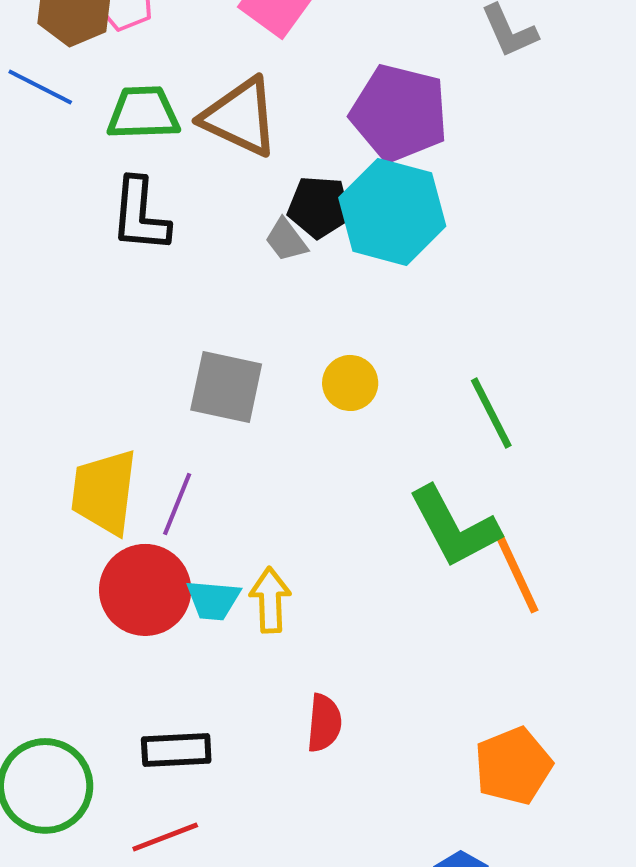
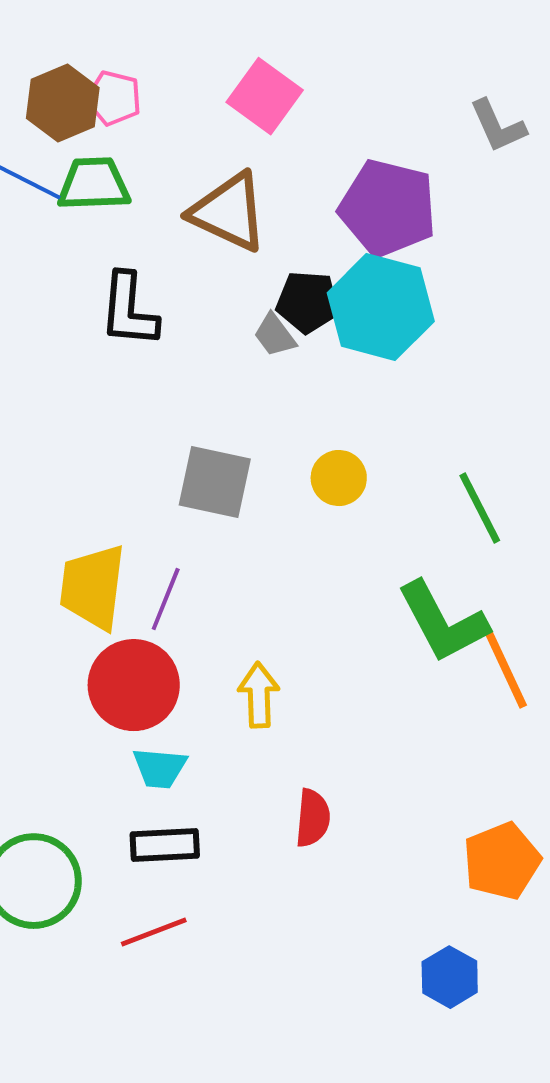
green trapezoid: (143, 113) -> (94, 184), moved
cyan trapezoid: (213, 600) -> (160, 768), moved

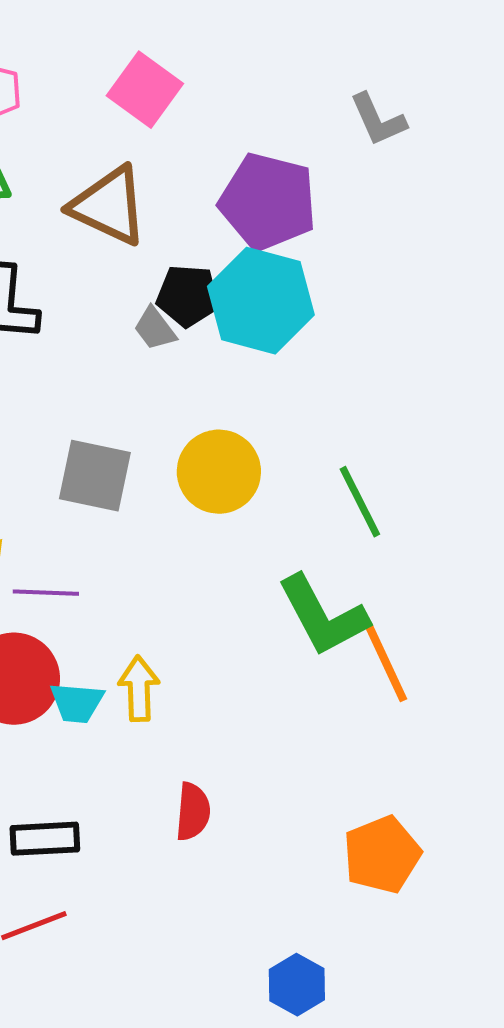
yellow circle: (339, 478) -> (219, 472), size x1.5
purple line: (166, 599) -> (46, 593), turned 70
cyan trapezoid: (160, 768) -> (77, 703), moved
blue hexagon: (450, 977) -> (297, 985), moved

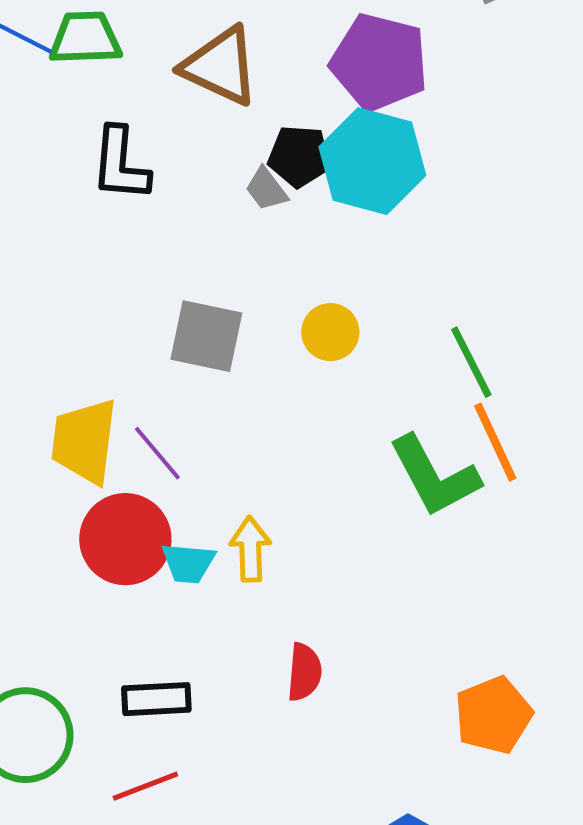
yellow circle: (219, 472) -> (330, 332), size x0.7
purple line: (46, 593) -> (157, 453), turned 48
orange line: (386, 663) -> (495, 442), moved

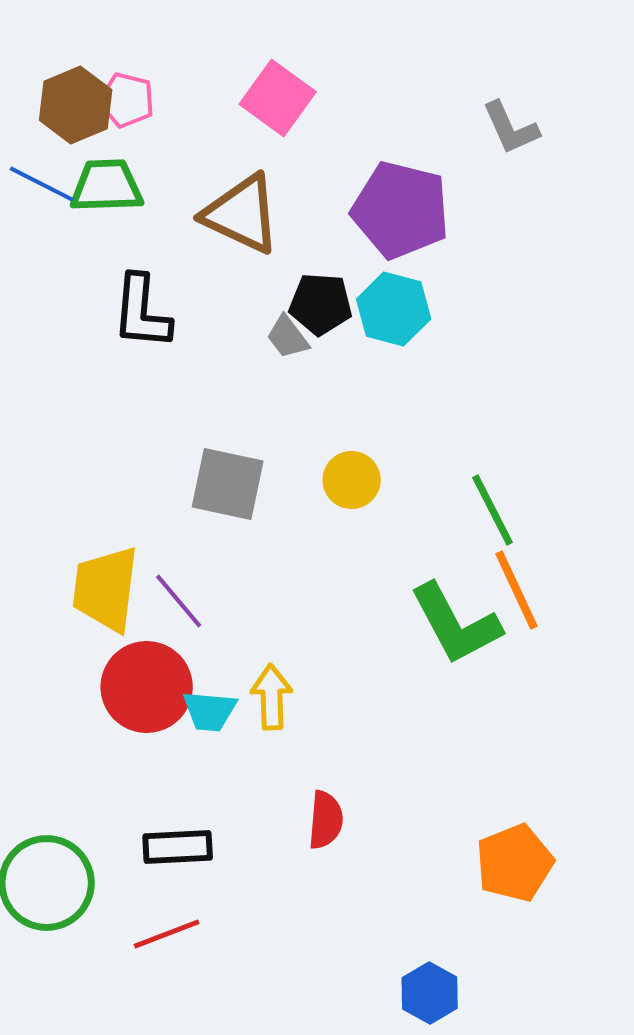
cyan hexagon: (372, 161) -> (394, 309), size x0.7

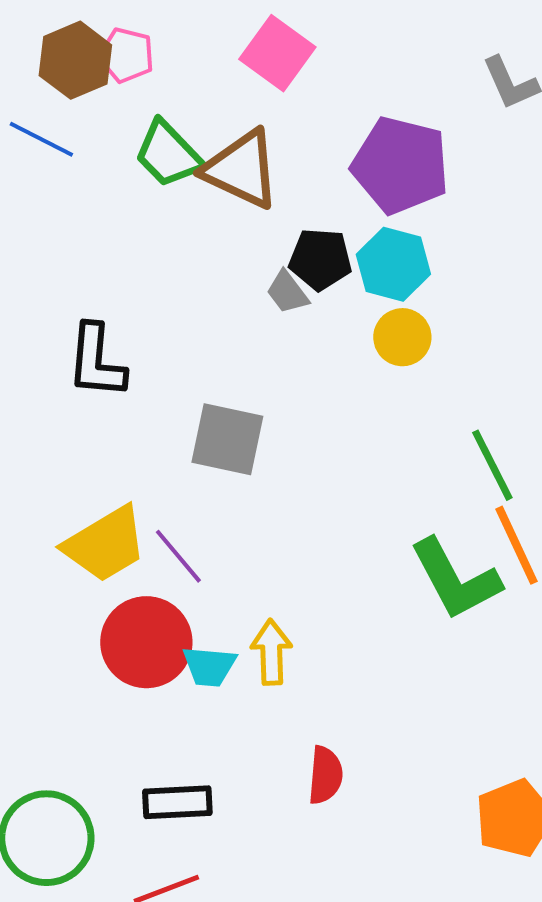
green trapezoid: (107, 186) -> (168, 154), moved, turned -132
black L-shape: (142, 312) -> (96, 361), moved
yellow circle: (352, 480) -> (402, 337), moved
yellow trapezoid: (106, 589) -> (105, 544), turned -128

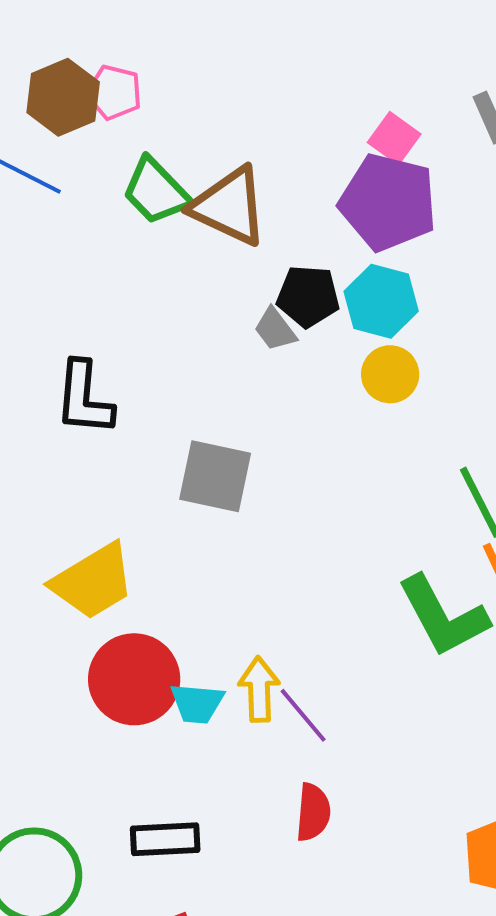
pink square: (277, 53) -> (394, 138), moved, size x0.7
purple line: (178, 556) -> (303, 715), moved

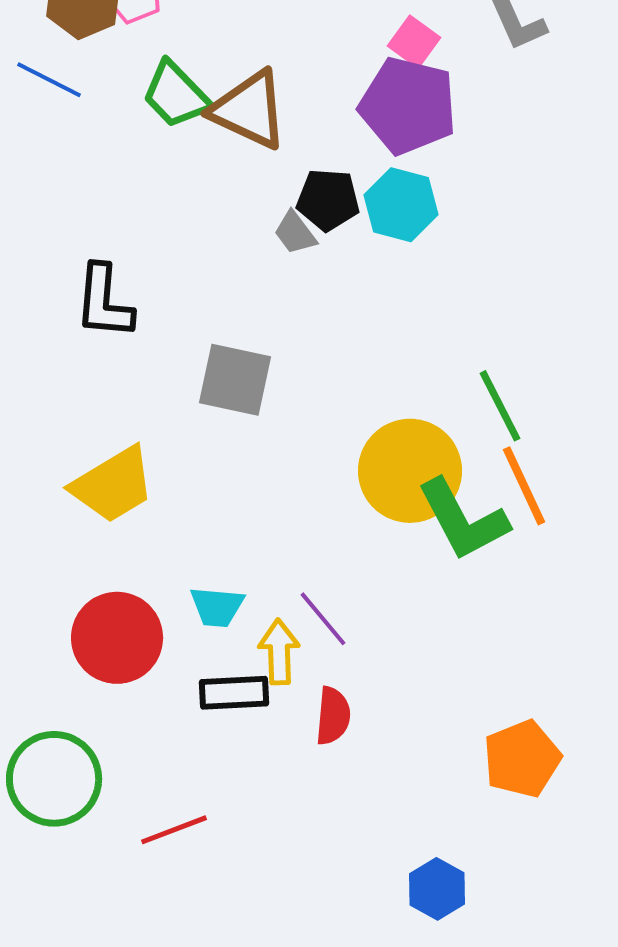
yellow circle: (390, 374) -> (410, 471), moved, size x1.8
red circle: (134, 679) -> (117, 638), moved
yellow arrow: (259, 689) -> (279, 652), moved
black rectangle: (165, 839) -> (234, 693), moved

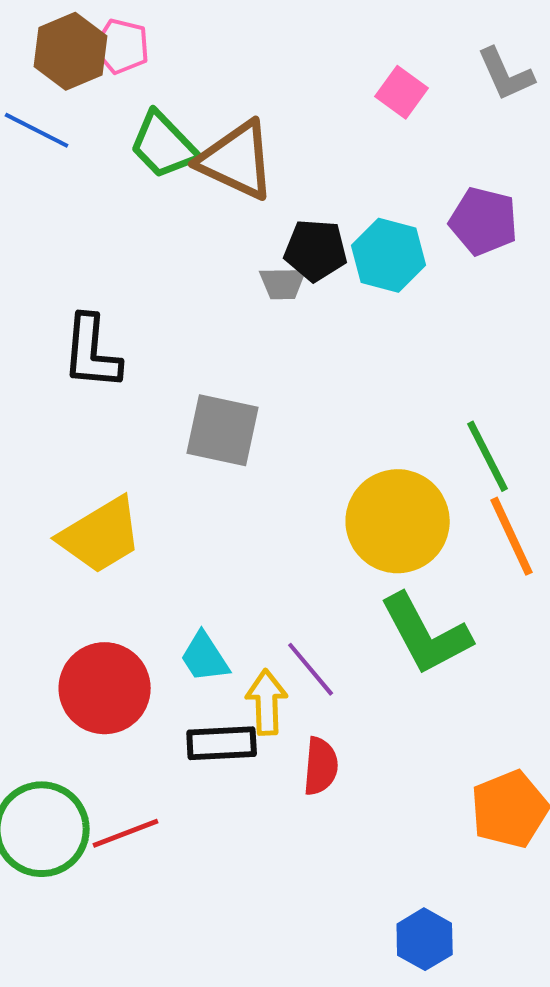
purple pentagon: (408, 106) -> (484, 221), moved, size x0.7
gray trapezoid: (295, 233) -> (283, 283), turned -54
green L-shape: (463, 520) -> (426, 634), moved
cyan trapezoid: (217, 607) -> (205, 657), turned 52
red line: (174, 830) -> (126, 833), moved

